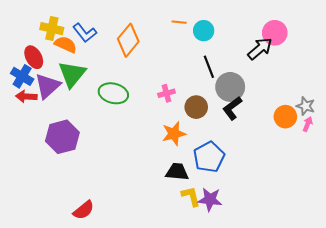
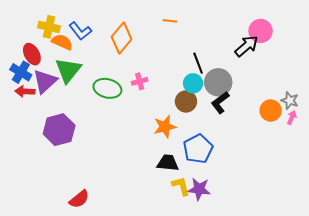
cyan circle: (204, 31) -> (193, 83), moved
pink cross: (166, 93) -> (140, 81), moved

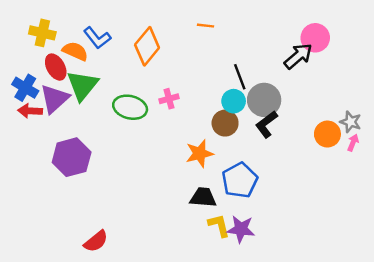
yellow cross: (49, 27) -> (42, 33), moved
red ellipse: (32, 54) -> (56, 67), moved

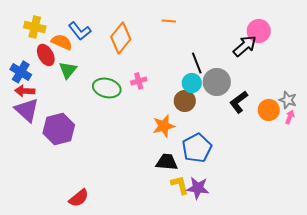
green triangle: (83, 85) -> (68, 70), size x0.7
purple triangle: (54, 99) -> (27, 110), moved, turned -36
black L-shape: (267, 124) -> (239, 102), moved

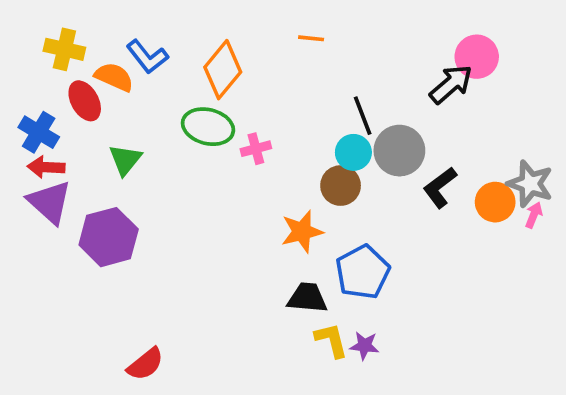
green triangle: (68, 70) -> (125, 160), moved
green ellipse: (107, 88) -> (208, 127), moved
gray star: (288, 100) -> (530, 184), size x1.4
purple star: (198, 188) -> (364, 346), size x0.7

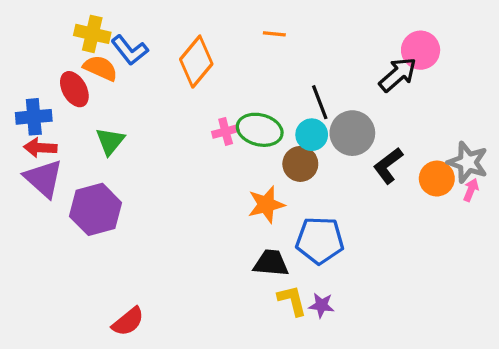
yellow cross: (64, 49) -> (92, 34), moved
green ellipse: (208, 127) -> (260, 130), moved
blue cross: (39, 132) -> (34, 117), turned -36
blue pentagon: (363, 272) -> (320, 240), turned 30

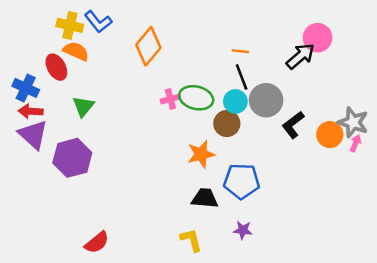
orange line: (274, 34) -> (240, 51), moved
blue L-shape: (130, 50) -> (98, 22), moved
blue cross: (34, 117) -> (26, 88), turned 30
yellow L-shape: (292, 300) -> (191, 240), moved

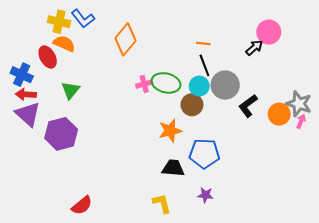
black arrow: (300, 56) -> (254, 48), size x0.7

